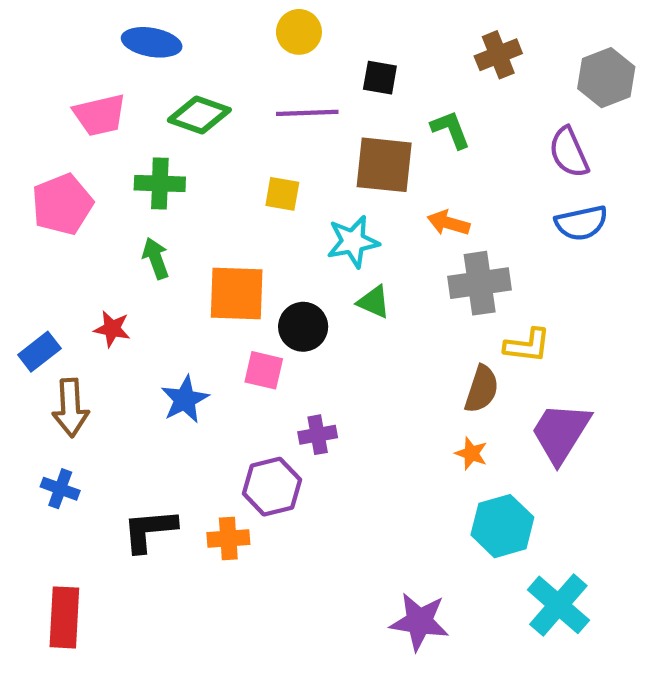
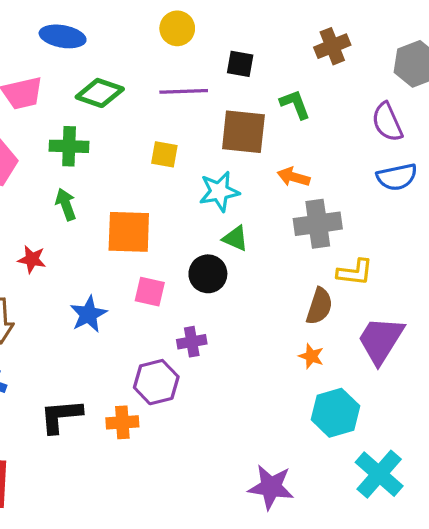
black circle: (303, 327) -> (208, 274), moved

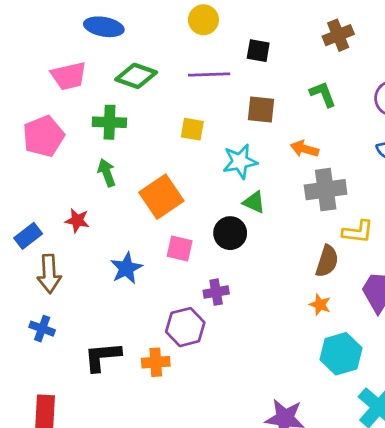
green L-shape: (295, 104) -> (323, 94), moved
brown square: (243, 132) -> (261, 110), size x0.7
orange square: (129, 232) -> (161, 197), turned -36

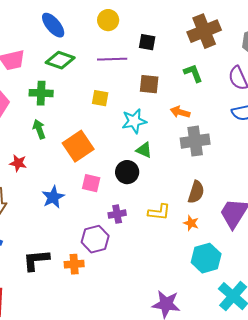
blue ellipse: (104, 27) -> (53, 25), moved, turned 40
brown cross: (338, 35) -> (204, 31), size x1.5
yellow L-shape: (358, 232) -> (159, 212), moved

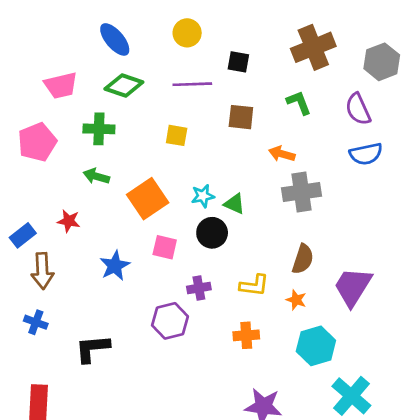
cyan star: (134, 121) -> (203, 196), moved, size x0.7
green arrow: (39, 129) -> (96, 176), turned -54
orange cross: (74, 264) -> (246, 335), moved

